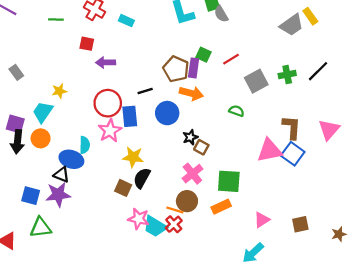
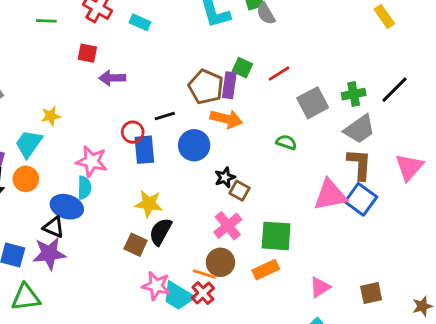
gray trapezoid: (292, 25) -> (359, 129), moved
red circle: (108, 103) -> (133, 132), moved, size x0.6
pink star: (110, 131) -> (92, 161), moved, turned -30

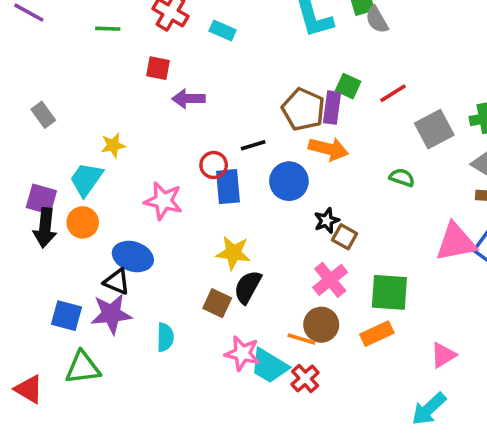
cyan semicircle: (84, 188) -> (165, 337), moved
red cross: (203, 293) -> (305, 378), moved

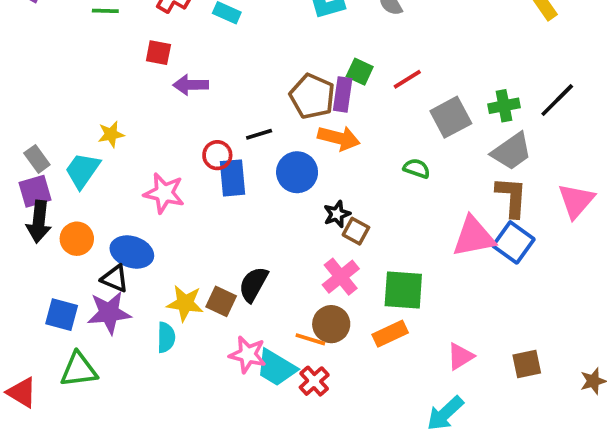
gray rectangle: (43, 115) -> (37, 159), moved
purple square: (41, 199) -> (35, 191), turned -32
orange circle: (83, 222) -> (77, 239), moved
yellow star: (233, 253) -> (185, 303), moved

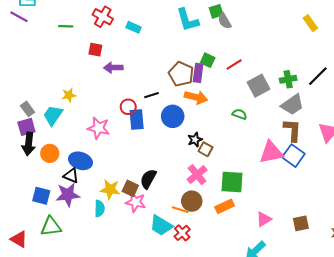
pink star: (248, 355) -> (136, 202), moved

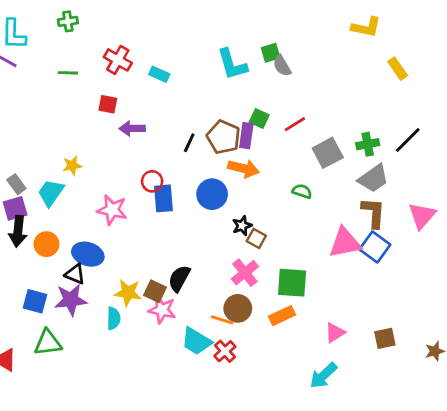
black line: (151, 95) -> (189, 143), moved, turned -48

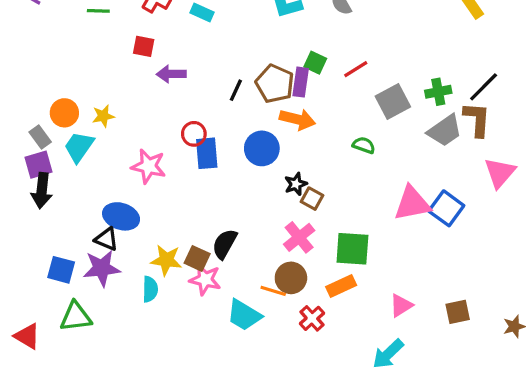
brown L-shape: (373, 213) -> (477, 119), moved
orange circle: (46, 244) -> (64, 113), moved
red cross: (225, 351) -> (312, 318), moved

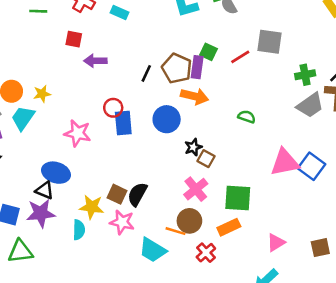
gray square: (393, 101) -> (270, 42), moved, turned 36
brown square: (197, 258) -> (117, 194), moved

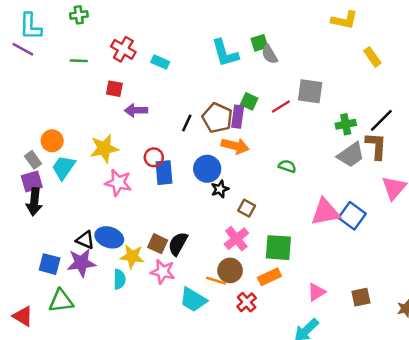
yellow star: (42, 94) -> (104, 148), moved, size x1.6
black star: (193, 147) -> (220, 189), moved
blue ellipse: (56, 173) -> (109, 237), moved

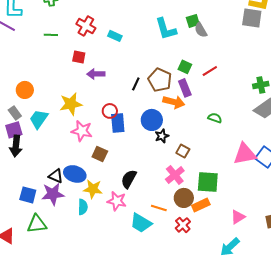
gray square: (310, 91) -> (252, 18), moved
purple rectangle: (238, 117) -> (185, 88), moved, turned -30
orange circle: (52, 141) -> (25, 90), moved
brown square: (158, 244) -> (100, 154), moved
brown circle: (230, 270) -> (184, 198), moved

